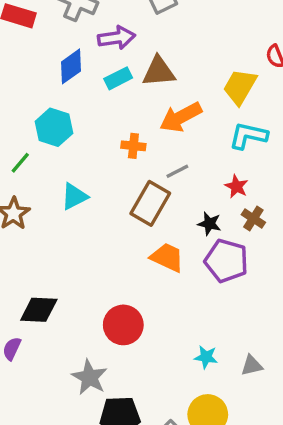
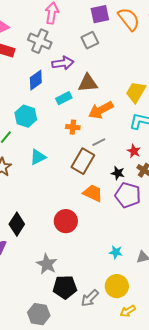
cyan rectangle: (118, 78) -> (64, 98), moved
black diamond: (39, 310) -> (17, 224), turned -60
red circle: (123, 325) -> (66, 221), moved

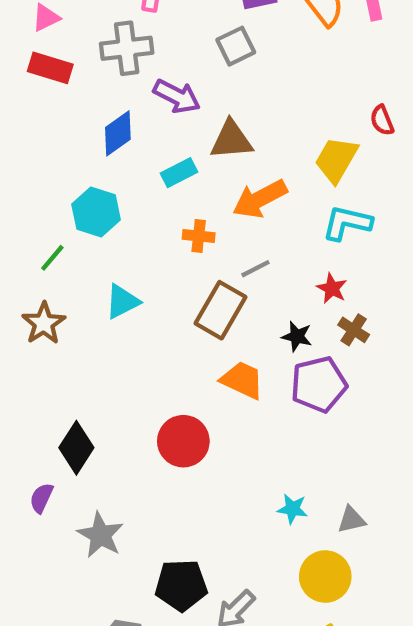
gray cross: (40, 41) -> (127, 48), turned -30
purple arrow: (63, 63) -> (177, 96), turned 35
purple pentagon: (128, 195) -> (319, 384), turned -30
gray star: (47, 264) -> (100, 535), moved
yellow circle: (117, 286) -> (325, 577), moved

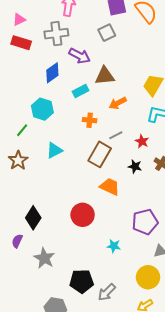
orange arrow: (260, 199) -> (118, 103), size x0.7
red star: (332, 288) -> (142, 141), moved
purple pentagon: (319, 384) -> (145, 222), moved
cyan star: (293, 509) -> (114, 246), moved

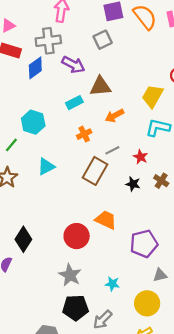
blue diamond: (52, 73) -> (35, 68), moved
orange cross: (90, 120) -> (84, 134), turned -32
orange trapezoid: (110, 187) -> (106, 220), moved
cyan star: (114, 246) -> (112, 284), moved
gray star: (44, 258) -> (70, 275), moved

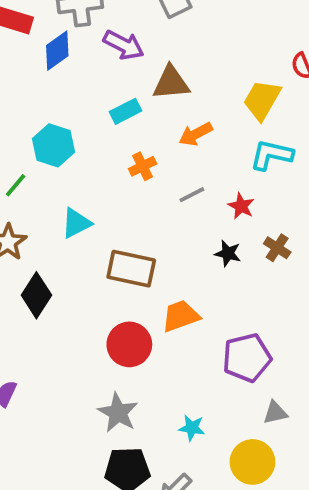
brown rectangle: (95, 171) -> (131, 269), moved, turned 72
orange trapezoid: (106, 220) -> (180, 316), turned -45
black diamond: (23, 239) -> (36, 295), moved

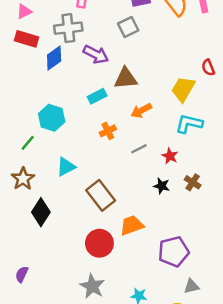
brown rectangle: (131, 269) -> (101, 195), turned 40

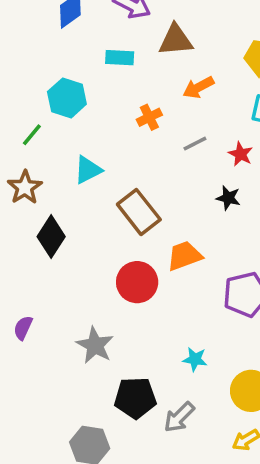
cyan rectangle: (97, 96) -> (120, 58), moved, turned 30
gray star: (92, 286) -> (95, 345), moved

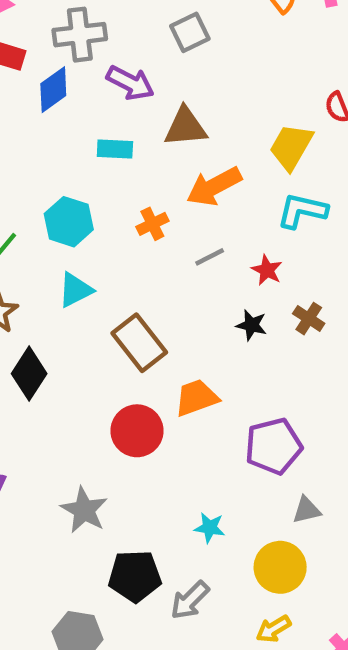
orange arrow: (198, 87) -> (214, 186), size x1.4
cyan hexagon: (67, 98) -> (69, 222), moved

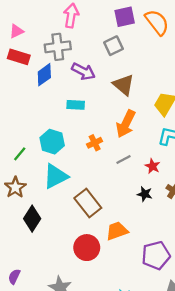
brown triangle: (185, 127) -> (124, 85), moved, turned 45
orange arrow: (214, 186) -> (126, 124), turned -36
cyan triangle: (75, 290) -> (56, 176), size x1.4

